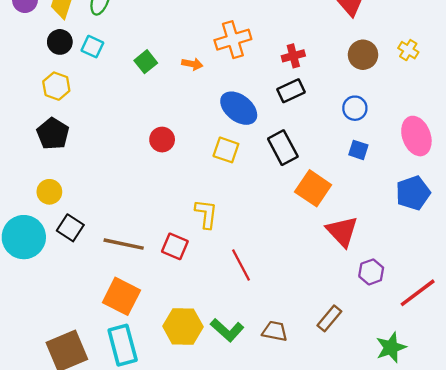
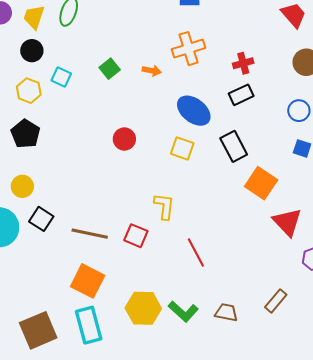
cyan square: (92, 47) -> (61, 77), moved

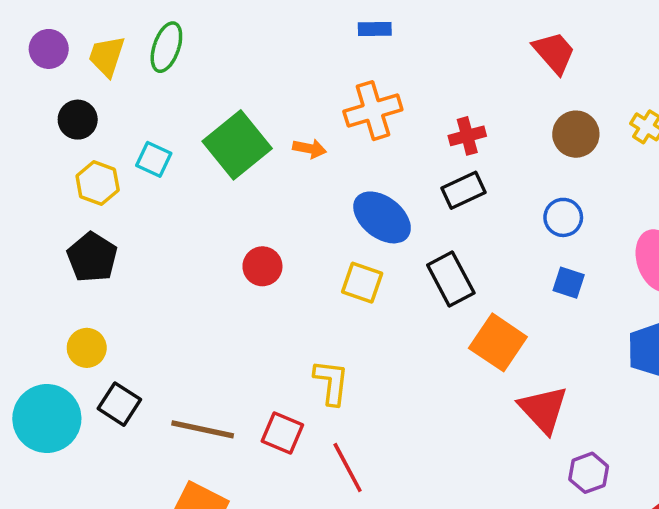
black circle: (32, 51) -> (78, 120), moved
green square: (110, 69) -> (237, 145), size x1.8
red line: (196, 253) -> (348, 467), moved

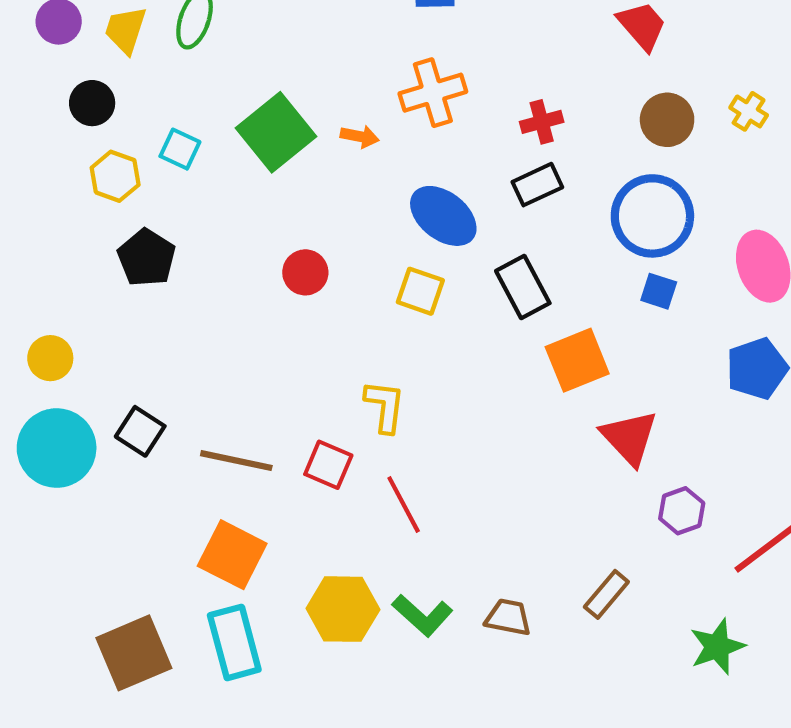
blue circle: (563, 217) -> (652, 216), size x1.8
black pentagon: (92, 257) -> (146, 258), moved
orange square: (498, 342) -> (577, 360), turned 34
yellow circle: (87, 348) -> (50, 358), moved

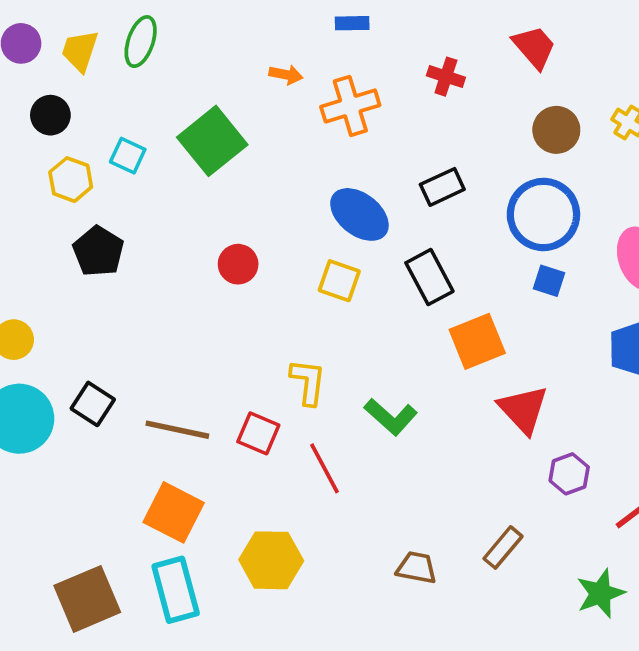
red cross: (542, 122) -> (446, 77), moved, turned 33
orange arrow: (360, 137) -> (286, 75), moved
green L-shape: (422, 615) -> (391, 417), moved

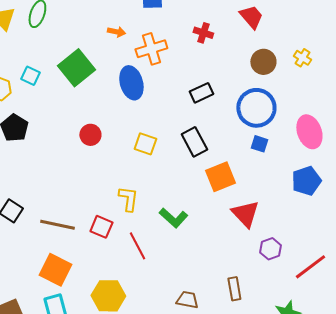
blue ellipse: (359, 214) -> (131, 83), moved, turned 36
brown rectangle: (503, 547) -> (234, 289), turned -50

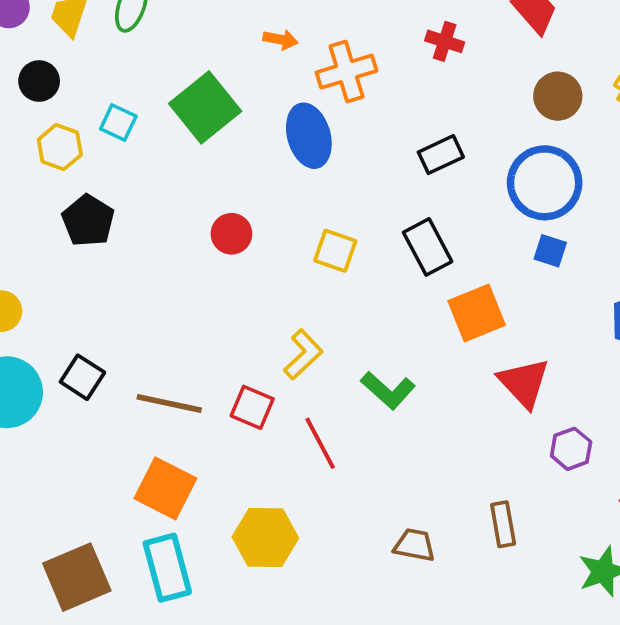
yellow L-shape: (128, 199) -> (303, 355), turned 40

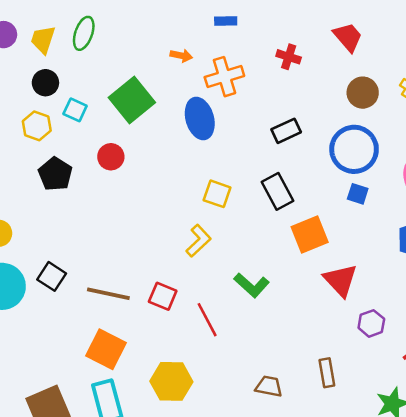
black circle: (39, 81) -> (45, 83), moved
red circle: (231, 234) -> (111, 157), moved
yellow L-shape: (303, 355) -> (199, 241), moved

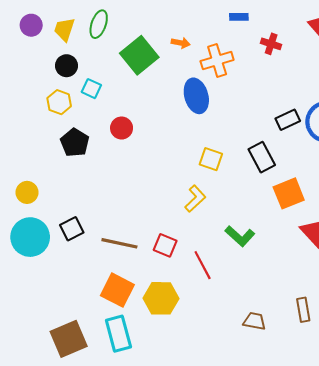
blue rectangle: (226, 21) -> (239, 17), moved
green square: (132, 100) -> (139, 55), moved
black rectangle: (286, 131) -> (288, 120), moved
black square: (52, 276) -> (72, 229), turned 30
yellow hexagon: (171, 381) -> (161, 298), moved

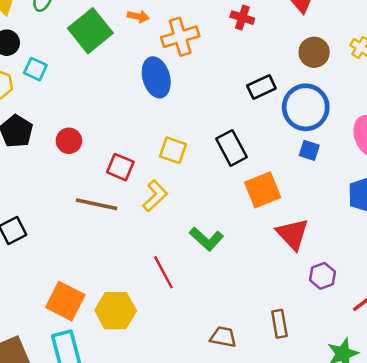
black rectangle: (288, 120) -> (261, 87), moved
red circle: (122, 128) -> (69, 141), moved
brown line: (119, 243) -> (96, 204), moved
red square: (165, 245) -> (120, 167), moved

